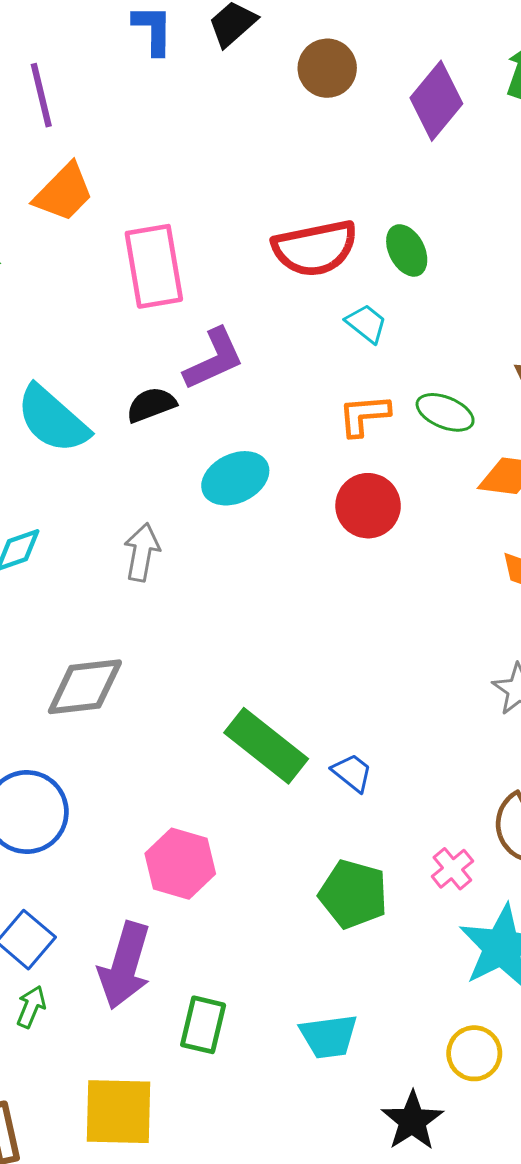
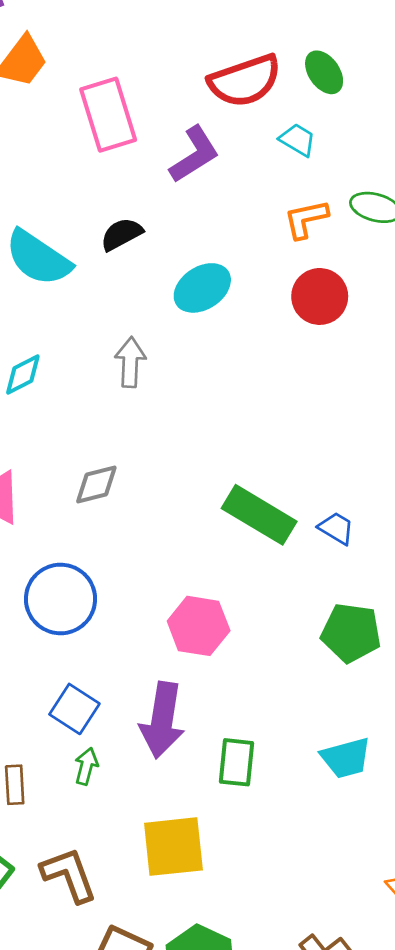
purple L-shape: (214, 359) -> (194, 154), moved
gray diamond: (85, 687) -> (96, 485), size x0.7

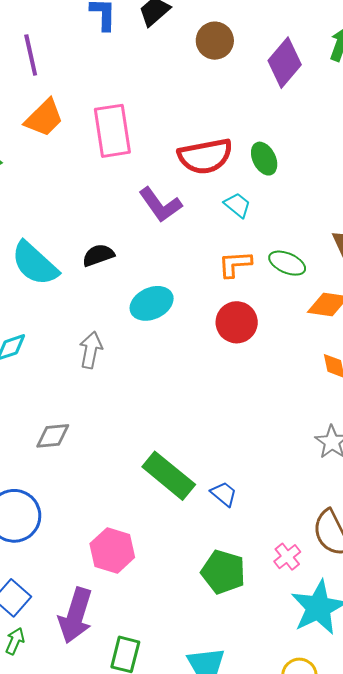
pink rectangle: (108, 115) -> (112, 131), moved
purple L-shape: (194, 154) -> (160, 205), turned 78

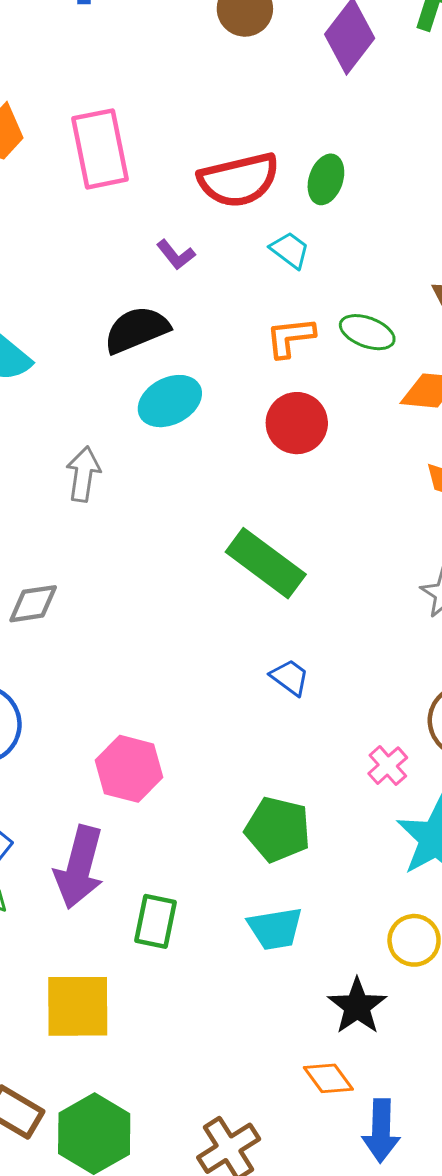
green ellipse: (264, 159) -> (326, 179), turned 48
purple L-shape: (160, 205) -> (176, 255), size x0.6
black semicircle: (98, 255) -> (137, 330), moved, size x1.4
green rectangle: (169, 476) -> (266, 563), moved
green pentagon: (223, 572) -> (278, 829), moved

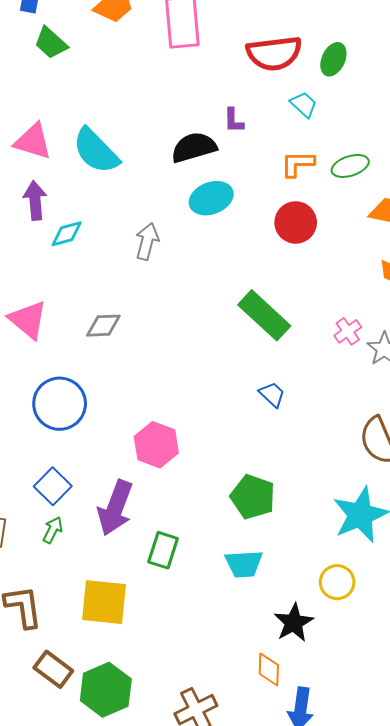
purple L-shape: (176, 255) -> (234, 121), moved, turned 32
green ellipse: (367, 332) -> (350, 166), turned -45
pink cross: (388, 766) -> (348, 331), moved
orange diamond: (328, 1078) -> (269, 670), turned 32

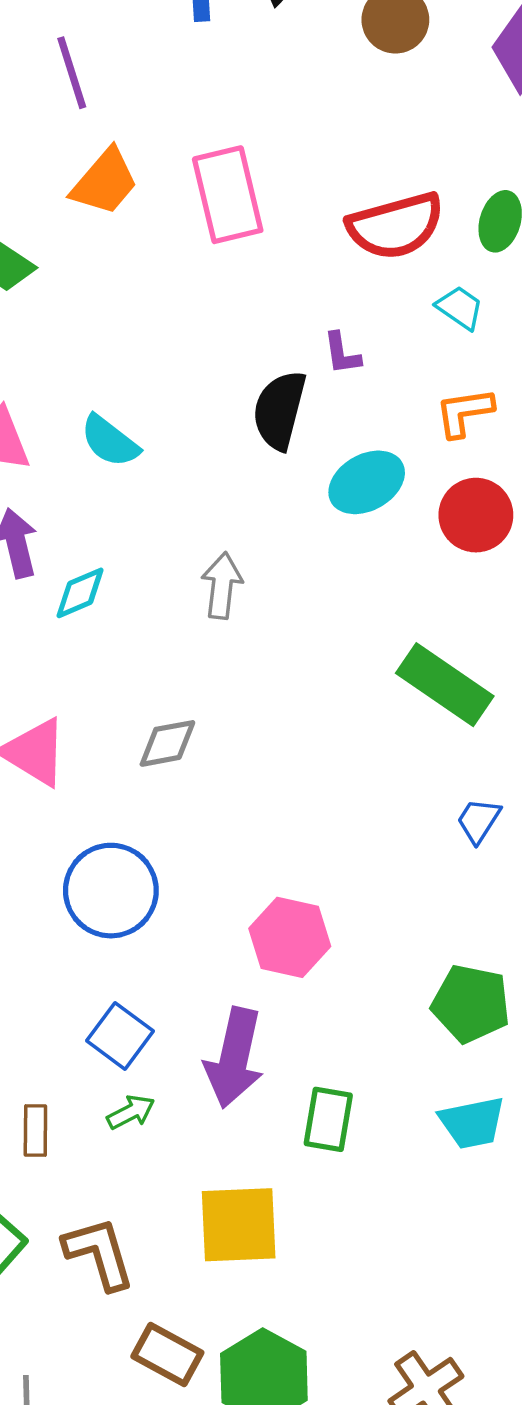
black semicircle: (194, 147) -> (279, 410), turned -51
cyan semicircle: (96, 151) -> (110, 441), size x0.7
cyan ellipse: (211, 198) -> (367, 482), moved
blue trapezoid: (272, 394) -> (479, 821), turned -92
green arrow: (53, 530) -> (131, 1112), turned 44

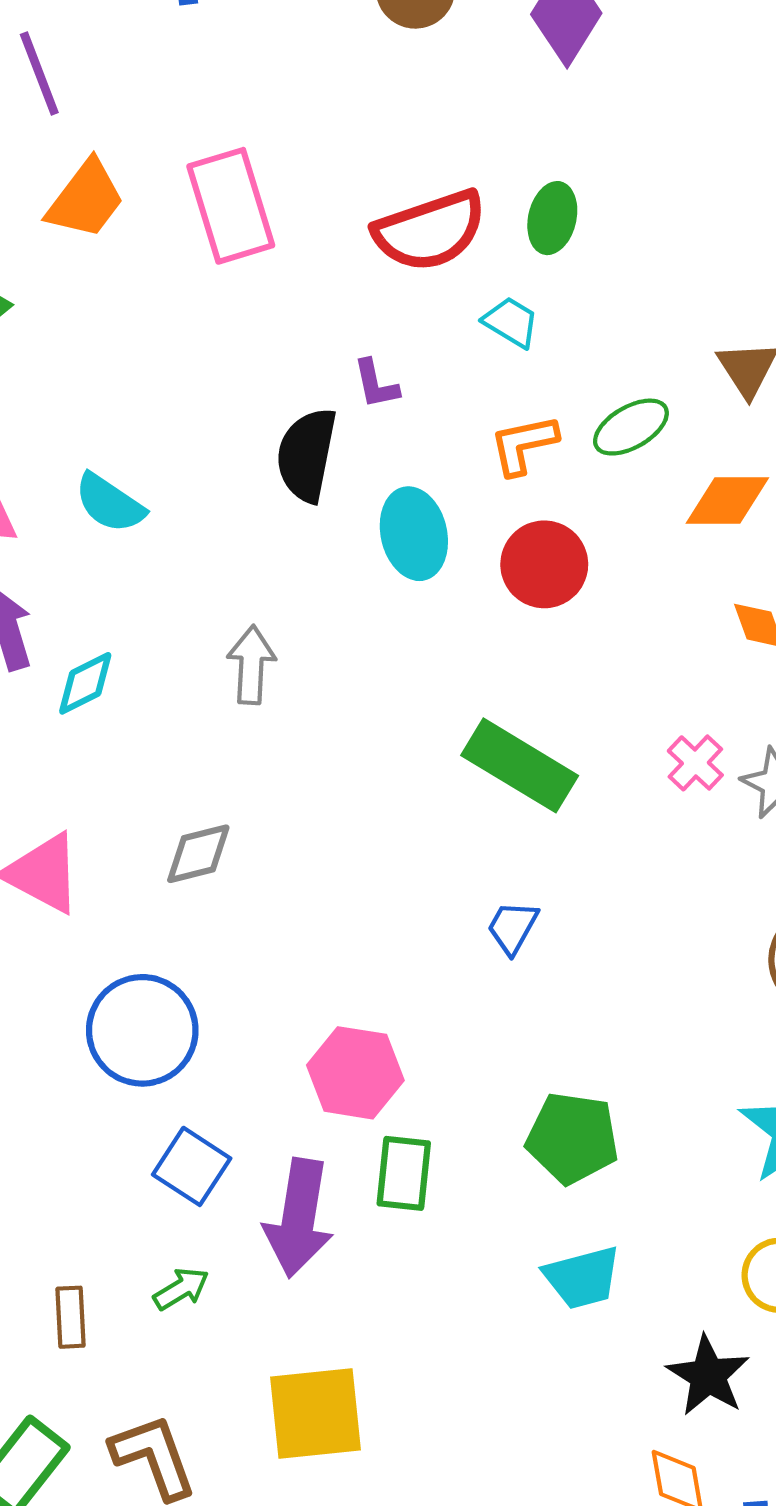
cyan ellipse: (367, 482) -> (414, 534), turned -70
blue trapezoid: (479, 821) -> (513, 927), moved
blue square: (120, 1036) -> (192, 1166), moved
green rectangle: (328, 1119) -> (404, 1173), moved

